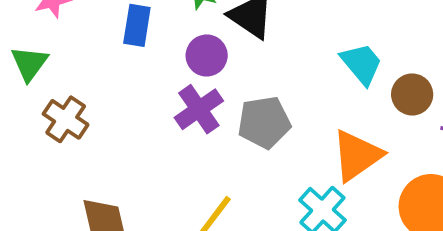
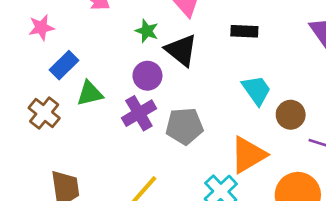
blue rectangle: (137, 25) -> (64, 65), moved, turned 32
green triangle: (29, 63) -> (90, 93), moved, turned 36

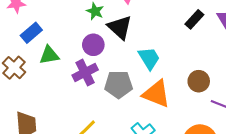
black rectangle: (244, 31) -> (194, 19), moved, turned -54
cyan trapezoid: (257, 90) -> (149, 58), moved
orange triangle: (248, 155) -> (156, 94), moved, turned 48

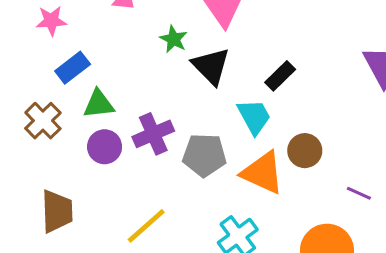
black rectangle: (194, 19) -> (280, 76), moved
purple circle: (93, 45) -> (105, 147), moved
brown circle: (199, 81) -> (305, 151), moved

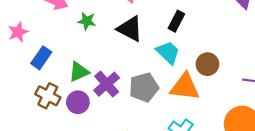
green star: (174, 39) -> (87, 21), moved
green triangle: (99, 104) -> (79, 72), moved
brown cross: (43, 121) -> (48, 96), moved

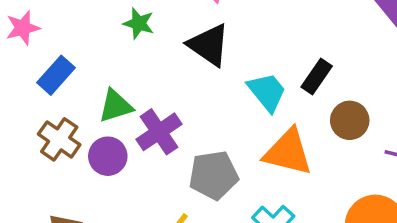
black rectangle: (176, 21) -> (317, 76), moved
brown circle: (207, 64) -> (350, 120), moved
gray pentagon: (144, 87) -> (214, 175), moved

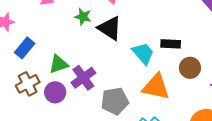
green star: (139, 23) -> (83, 17), moved
black rectangle: (317, 76) -> (171, 44), turned 60
brown cross: (59, 139) -> (28, 84), turned 30

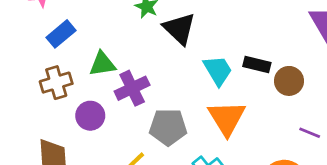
brown circle: (190, 68) -> (289, 81), moved
orange triangle: (156, 87) -> (227, 118), turned 36
purple circle: (55, 92) -> (90, 116), moved

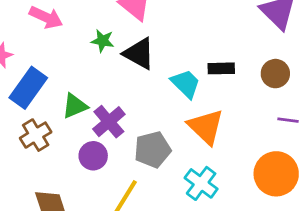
blue rectangle: (61, 34) -> (28, 88), size x1.4
brown circle: (289, 81) -> (275, 74), moved
purple circle: (90, 116) -> (93, 156), moved

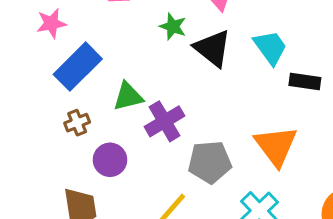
cyan trapezoid: (186, 84) -> (270, 47), moved
brown cross: (36, 135) -> (77, 123), size x0.7
purple circle: (93, 156) -> (110, 160), moved

